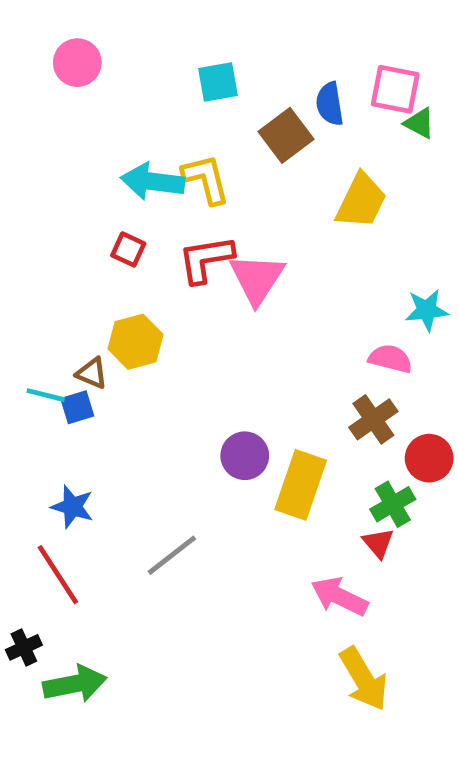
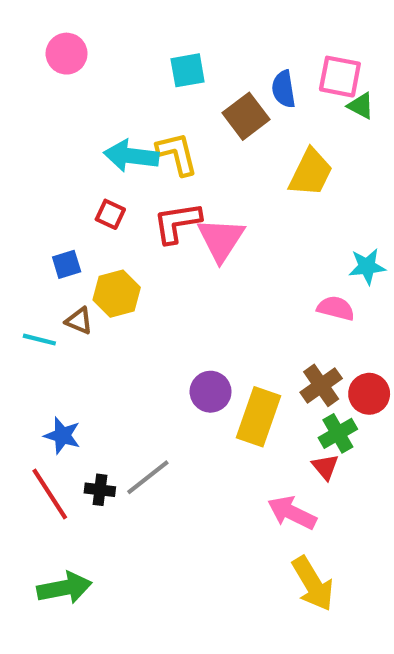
blue square: (77, 407) -> (67, 264), moved
brown cross: (373, 419) -> (321, 385), moved
black cross: (24, 647) -> (100, 490), moved, turned 32

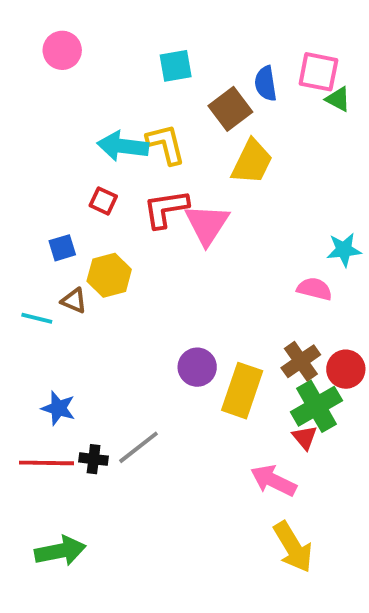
yellow trapezoid: (311, 173) -> (252, 162), moved
green cross: (338, 433) -> (316, 406), size x1.4
red line: (50, 494) -> (47, 463), turned -56

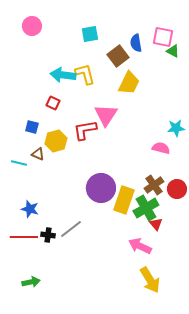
red L-shape: (166, 209) -> (85, 130), moved
blue square: (62, 248) -> (32, 127), turned 32
purple circle: (197, 367) -> (101, 188), size x1.5
green cross: (316, 406) -> (146, 208), moved
green arrow: (60, 551) -> (31, 282), size x0.7

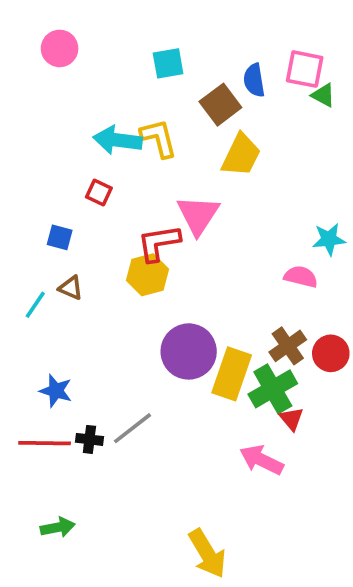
yellow hexagon: (56, 141) -> (147, 275), moved
cyan line: (19, 163) -> (35, 305), turned -70
yellow arrow: (150, 280) -> (207, 554), moved

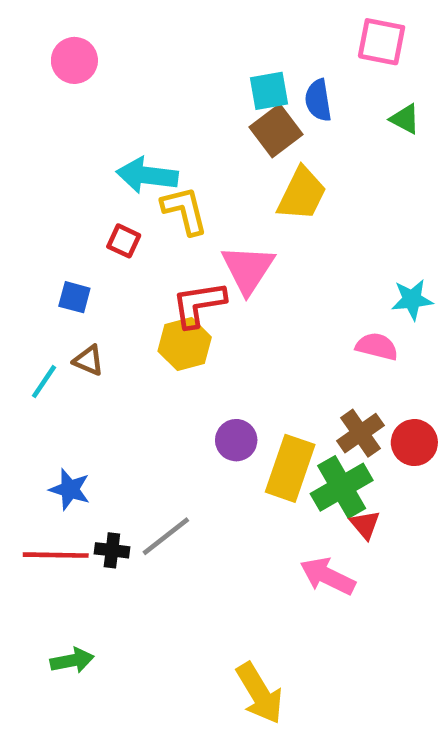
cyan square: (168, 63) -> (269, 91), moved
pink square: (305, 69) -> (382, 42), moved
yellow L-shape: (159, 138) -> (185, 210), moved
purple circle: (189, 351) -> (236, 440), size x0.6

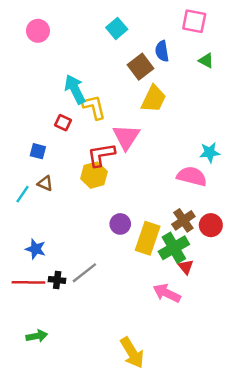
cyan square: (269, 91) -> (117, 28), moved, turned -30
cyan arrow: (147, 175) -> (75, 89), turned 56
pink semicircle: (377, 346) -> (192, 176), size x1.4

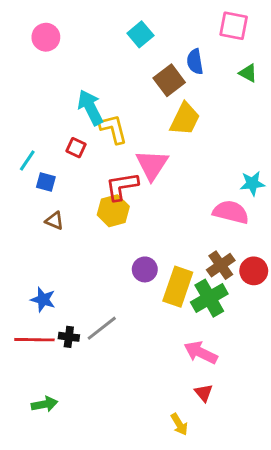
cyan line: (22, 194) -> (27, 160), moved
red triangle: (186, 267) -> (204, 393), moved
yellow arrow: (132, 353) -> (179, 424), moved, size x0.6

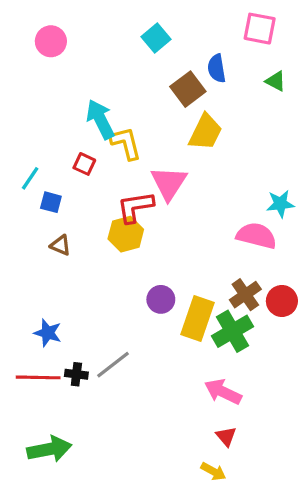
green arrow: (44, 404) -> (49, 449), size x1.5
yellow arrow: (179, 424) -> (213, 471), moved, turned -30

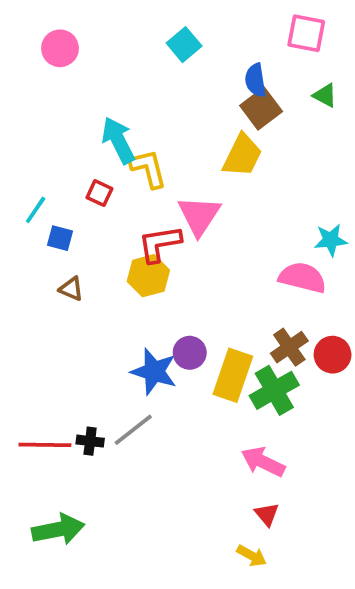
brown square: (188, 89) -> (261, 108), moved
blue star: (48, 333) -> (154, 372), moved, size x1.4

